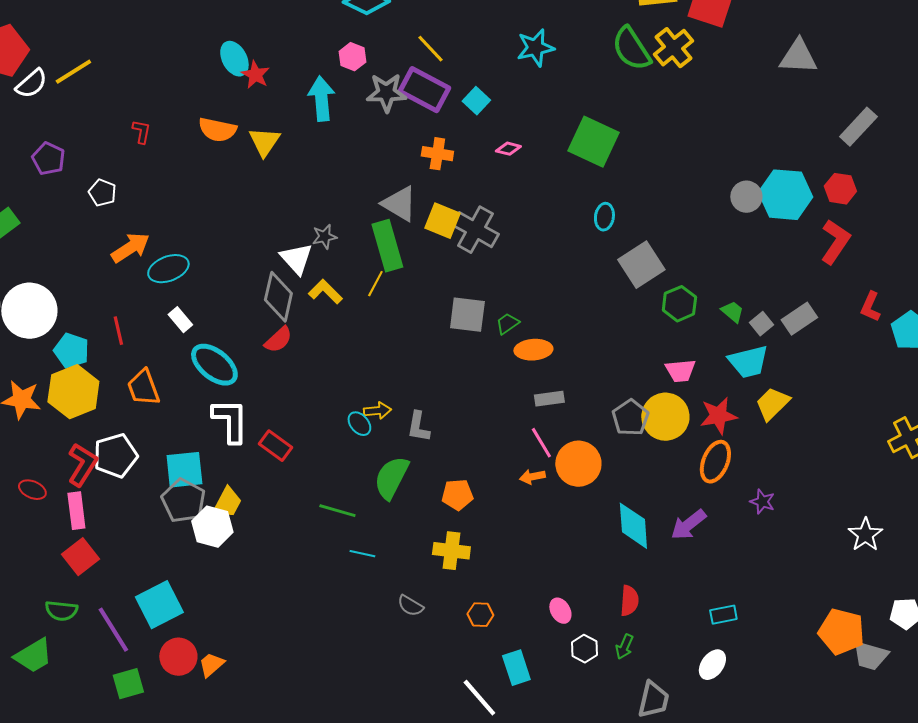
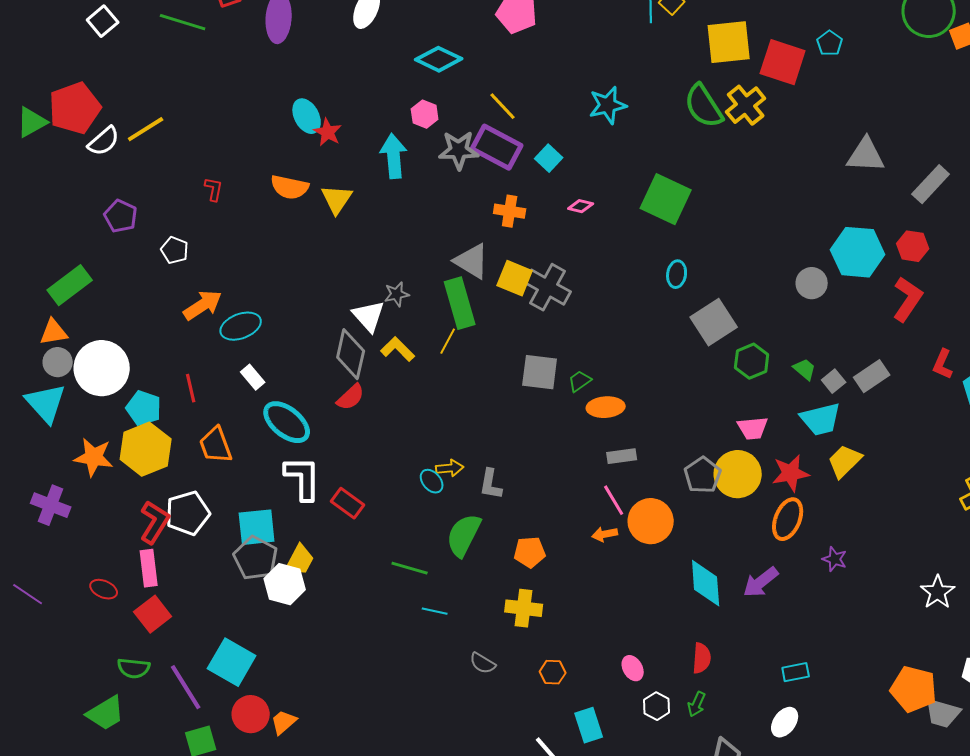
gray triangle: (798, 57) -> (866, 155), moved
gray circle: (746, 197) -> (812, 283), moved
red ellipse: (32, 490) -> (104, 589), moved
cyan square: (159, 605) -> (232, 662), turned -33

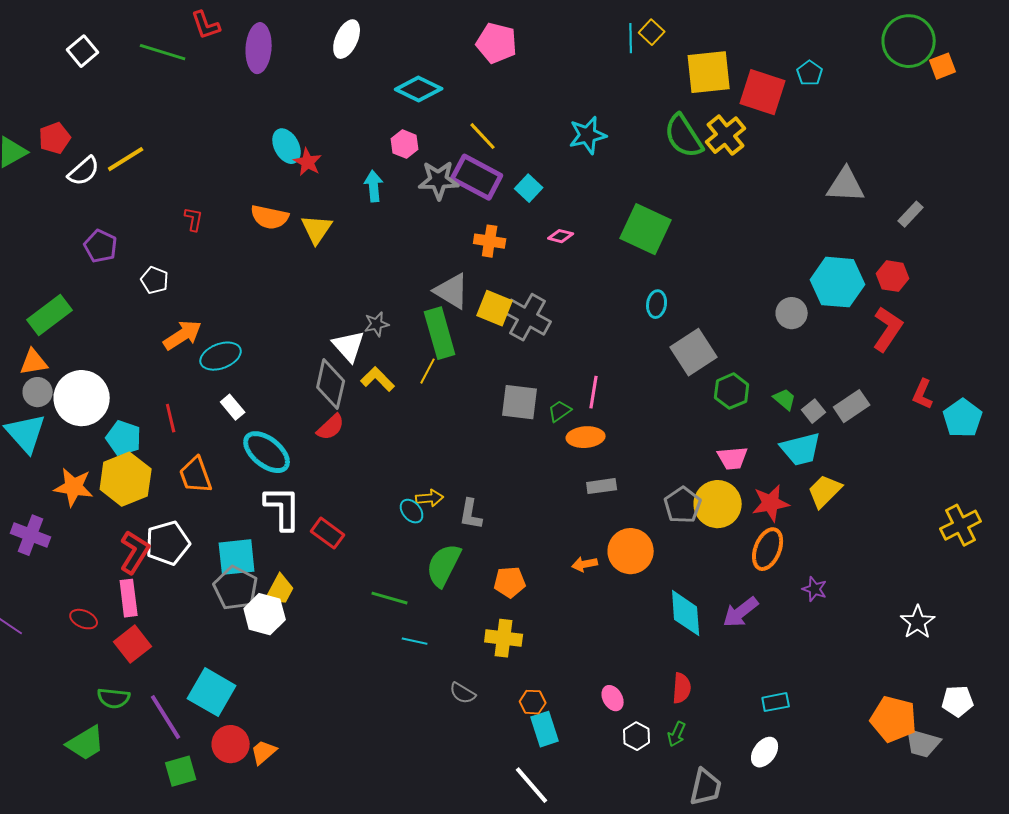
red pentagon: (75, 108) -> (55, 138), size x0.6
cyan arrow: (394, 156) -> (374, 186), size x0.7
gray rectangle: (931, 184) -> (911, 214), size x0.7
pink line: (614, 500) -> (594, 392), moved, turned 40
cyan rectangle: (589, 725) -> (545, 729), moved

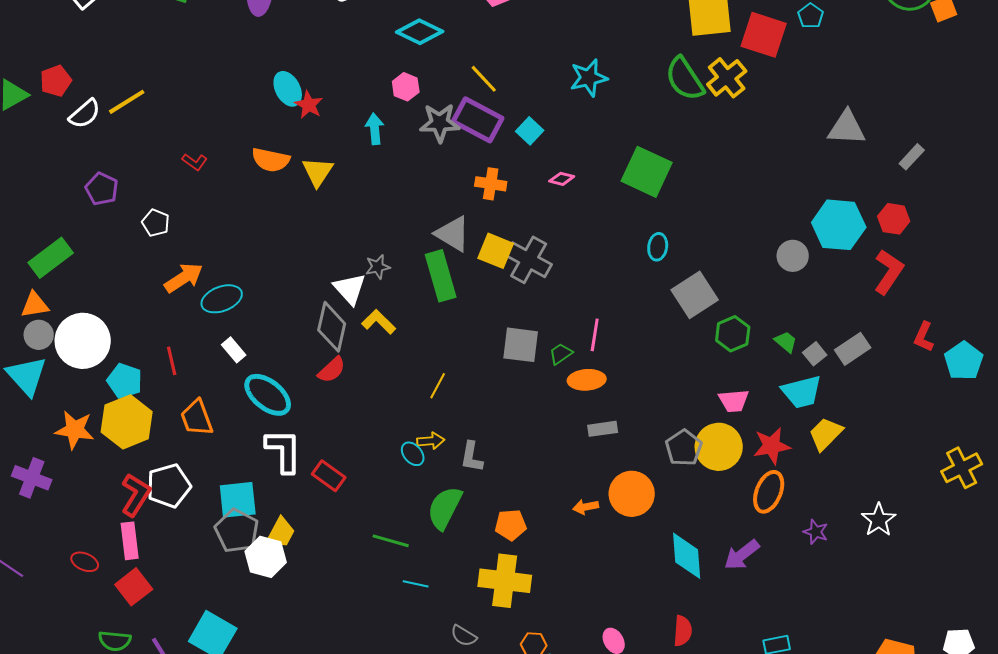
red L-shape: (194, 219) -> (195, 162), turned 115
yellow line: (428, 371) -> (438, 386), moved
white star: (918, 622) -> (879, 520), moved
yellow cross: (504, 638) -> (505, 581), size x1.4

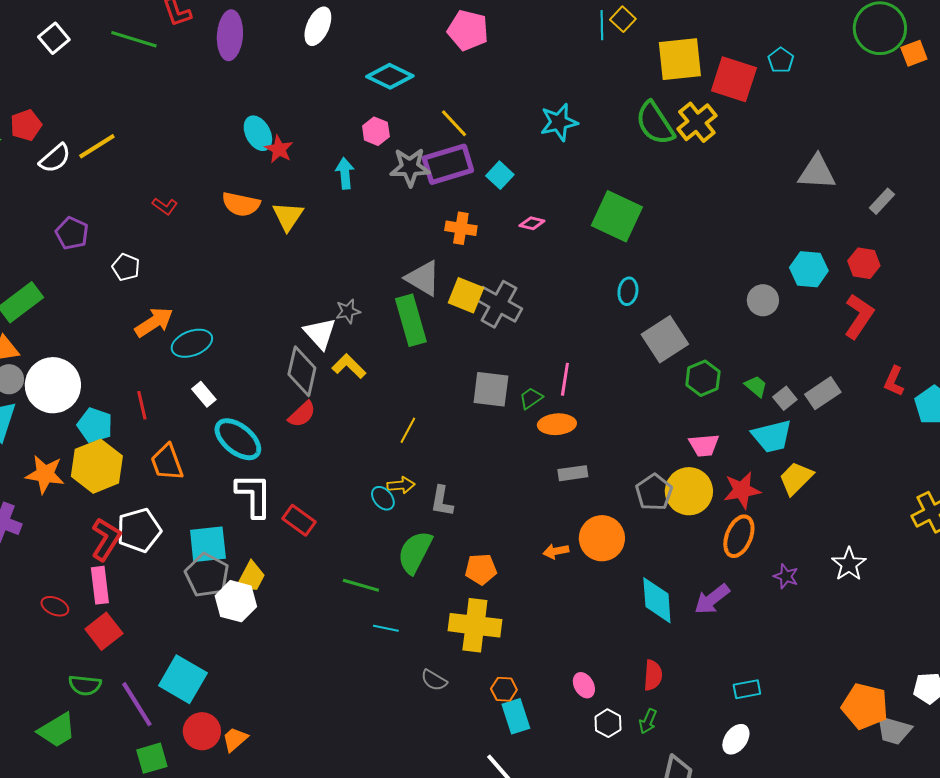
purple rectangle: (478, 120) -> (448, 164), turned -45
cyan hexagon: (839, 225) -> (809, 269), size x0.7

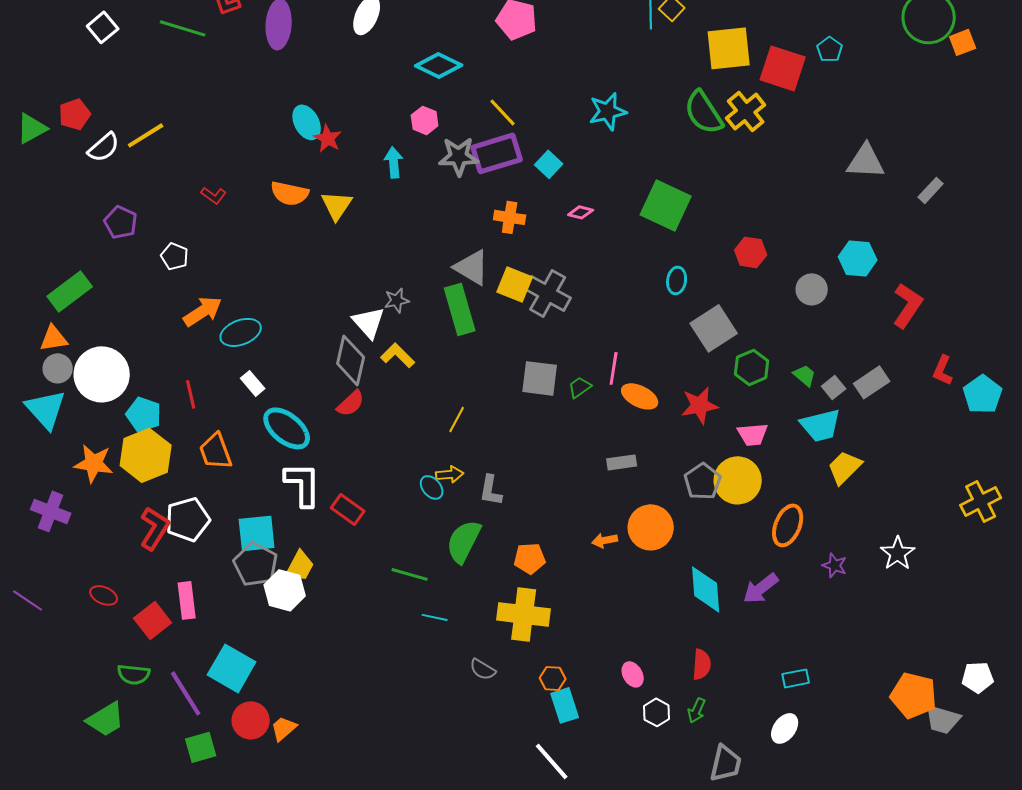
red hexagon: (864, 263) -> (751, 252), moved
orange ellipse: (557, 424) -> (640, 396), moved, turned 30
red star: (742, 490) -> (700, 405), moved
pink rectangle: (100, 585) -> (187, 600), moved

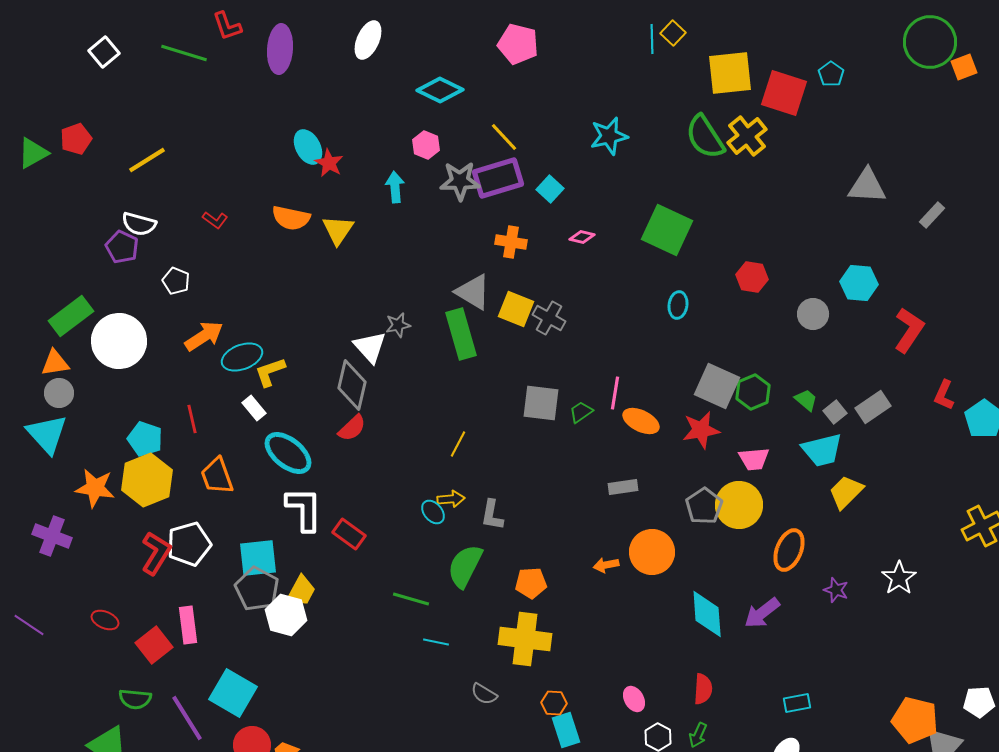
white semicircle: (104, 147) -> (139, 224), moved, turned 56
gray cross: (548, 293) -> (549, 318), size x0.7
gray square: (714, 328) -> (717, 386), moved, turned -33
yellow L-shape: (398, 355) -> (270, 372), moved, turned -64
white circle: (102, 374) -> (119, 341), moved

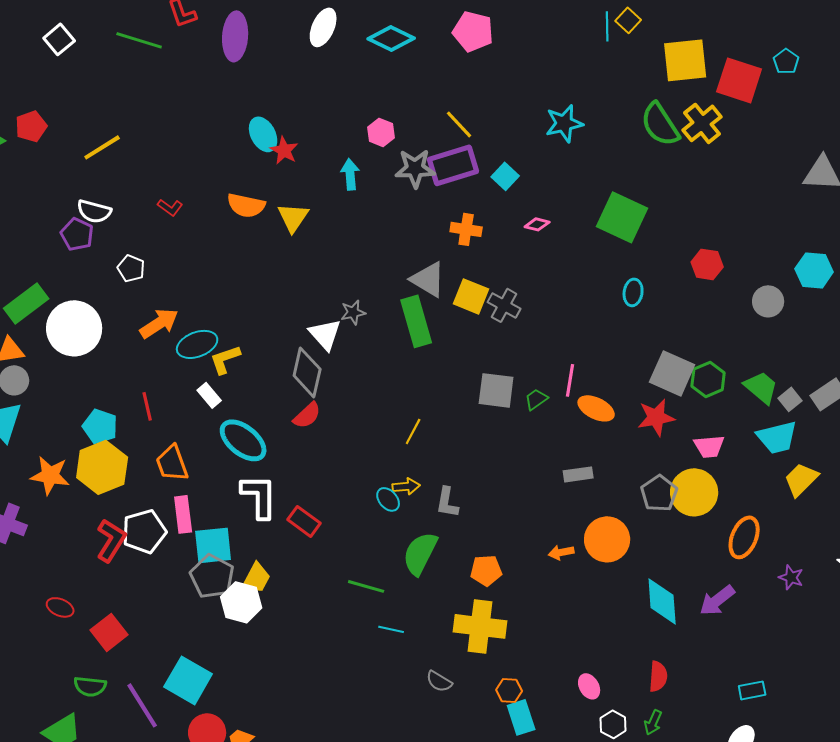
cyan diamond: (440, 90) -> (391, 38), moved
green trapezoid: (806, 400) -> (761, 387), size x1.5
pink rectangle: (188, 625) -> (183, 514), moved

